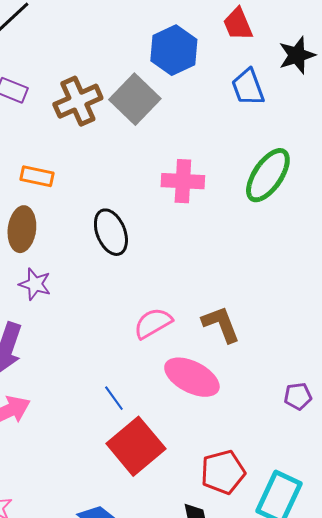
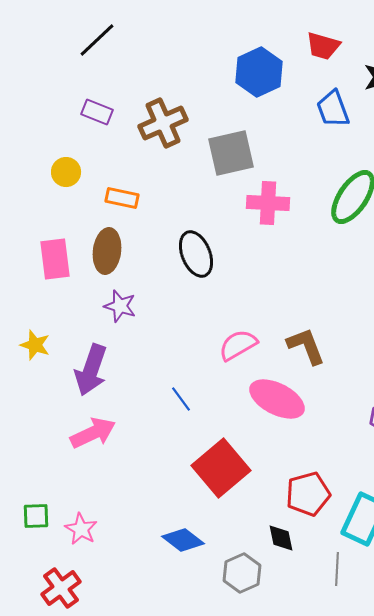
red trapezoid: (238, 24) -> (323, 46), turned -51
gray square: (135, 99) -> (231, 153), moved, turned 33
blue line: (114, 398) -> (181, 399), moved

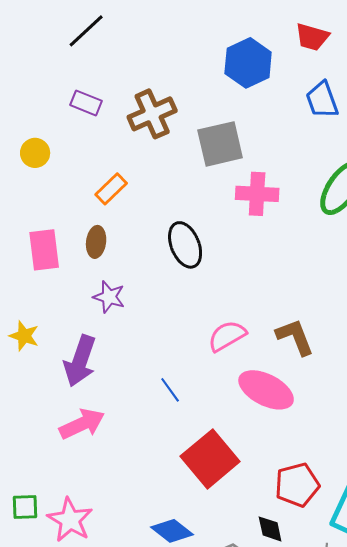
yellow circle: (66, 172) -> (35, 153), moved
orange rectangle: (122, 198) -> (111, 189), turned -56
brown ellipse: (107, 251) -> (96, 242), size x0.7
pink star: (81, 529) -> (70, 520), size x1.4

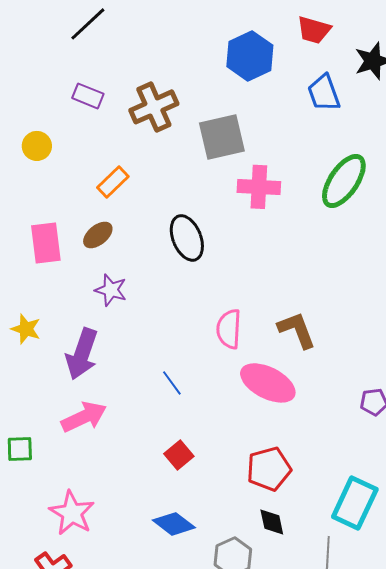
brown ellipse: (96, 242) -> (98, 235), turned 44
pink semicircle: (227, 336) -> (229, 329), turned -57
red square: (210, 459) -> (179, 455), moved, size x0.5
red pentagon: (297, 485) -> (269, 469), moved
green square: (25, 507) -> (20, 449), moved

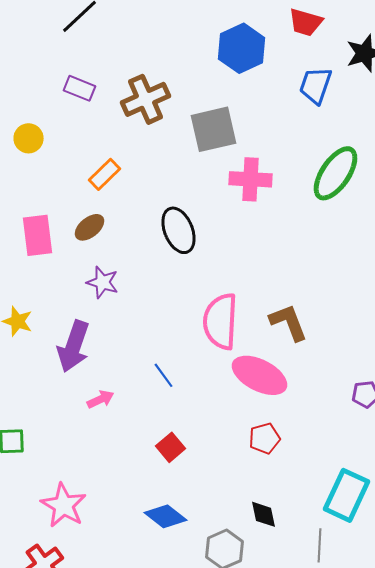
blue trapezoid: (324, 93) -> (316, 85), turned 39
pink semicircle: (229, 329) -> (220, 321), size x1.4
pink arrow: (84, 417) -> (100, 399), moved, size x0.6
red pentagon: (269, 469) -> (264, 438), moved, size x0.7

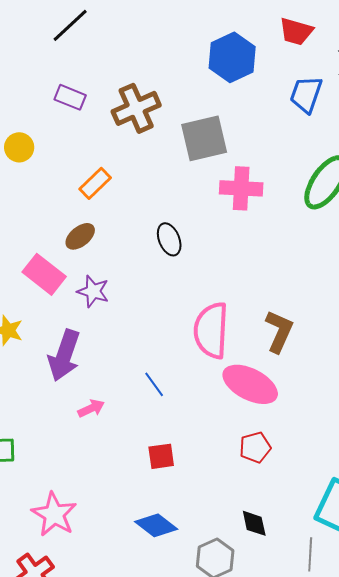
black ellipse: (178, 230) -> (169, 239), size x0.7
pink rectangle: (38, 235) -> (44, 274), moved, turned -45
brown L-shape: (288, 322) -> (279, 331), turned 45
red square: (170, 447) -> (161, 456), turned 32

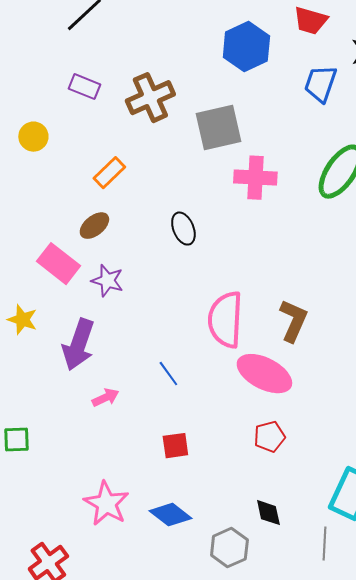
pink star: (54, 514) -> (106, 504), moved

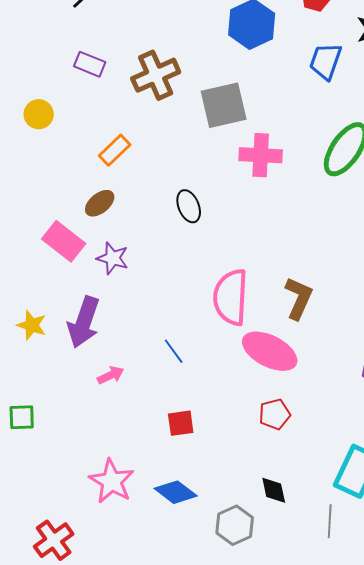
yellow star: (22, 320) -> (32, 325), moved

